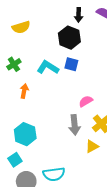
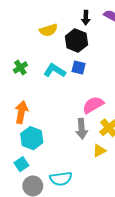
yellow semicircle: (21, 27) -> (48, 30), moved
orange arrow: (24, 91) -> (21, 112), moved, size x1.5
pink semicircle: (86, 101) -> (93, 105), size x1.5

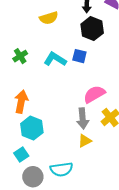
black hexagon: (76, 41) -> (92, 29), moved
yellow triangle: (99, 151) -> (85, 141), moved

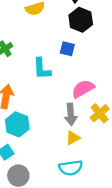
cyan L-shape: (55, 59) -> (42, 69), moved, turned -125
cyan semicircle: (61, 169) -> (71, 168), moved

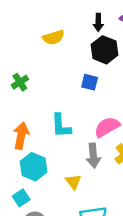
cyan L-shape: (42, 69) -> (61, 126), moved
yellow triangle: (73, 138) -> (73, 182), moved, turned -40

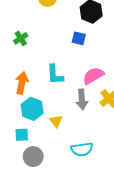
yellow triangle: (73, 182) -> (56, 121), moved
cyan square: (21, 198) -> (22, 135), turned 32

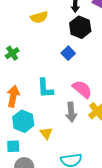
blue square: (79, 38) -> (68, 53), turned 32
pink semicircle: (93, 76) -> (82, 89), turned 70

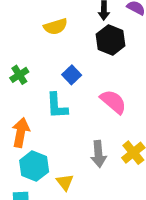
blue square: (68, 53) -> (72, 75), moved
cyan L-shape: (45, 88) -> (57, 106), moved
pink semicircle: (82, 89) -> (113, 102), moved

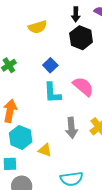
cyan L-shape: (57, 106) -> (52, 93), moved
yellow triangle: (65, 182) -> (45, 150), turned -32

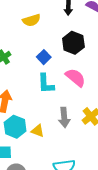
black hexagon: (81, 38) -> (73, 43), moved
yellow triangle: (45, 150) -> (38, 131), moved

